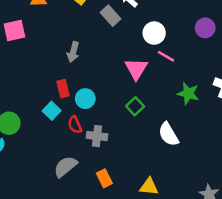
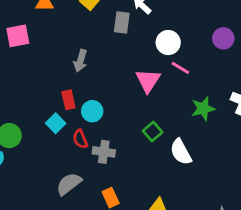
gray rectangle: (111, 16) -> (122, 23), turned 48
green star: (188, 93) -> (203, 109), turned -30
green square: (135, 106) -> (153, 132), moved

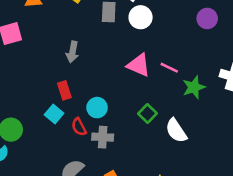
white circle: (168, 43) -> (141, 17), moved
pink line: (180, 68) -> (169, 68), moved
pink triangle: (148, 81) -> (139, 65), turned -35
cyan circle: (92, 111) -> (97, 108), moved

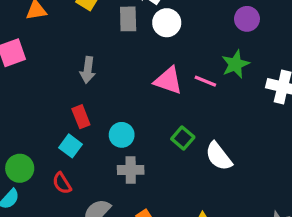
green star: (194, 87) -> (235, 64), moved
red semicircle: (79, 127) -> (62, 183), moved

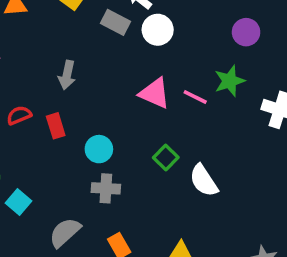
gray rectangle: (128, 19) -> (115, 22), turned -65
cyan square: (71, 146) -> (19, 202), moved
red semicircle: (62, 183) -> (19, 115), moved, turned 95

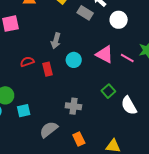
white circle: (158, 30) -> (119, 20), moved
cyan circle: (99, 149) -> (74, 60), moved
cyan square: (19, 202) -> (24, 111), turned 32

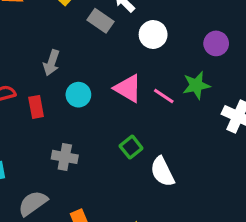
gray cross: (73, 106) -> (65, 157), moved

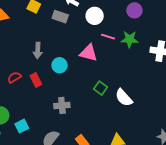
green star: (196, 85) -> (130, 39), turned 30
pink line: (164, 96) -> (108, 37), moved

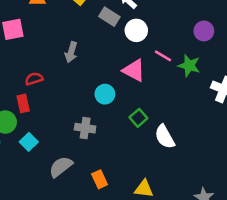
white circle: (95, 16) -> (136, 30), moved
cyan circle: (60, 65) -> (105, 94), moved
red rectangle: (36, 80) -> (23, 103), moved
cyan square: (22, 126) -> (29, 142), turned -32

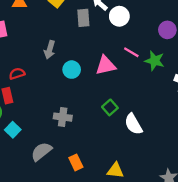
gray rectangle: (109, 17) -> (83, 18), turned 54
white circle: (136, 30) -> (119, 16), moved
pink triangle: (134, 70) -> (106, 65), turned -40
cyan circle: (105, 94) -> (72, 70), moved

